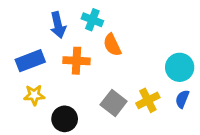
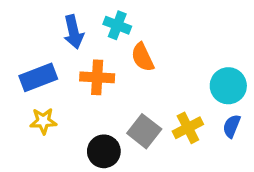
black circle: (65, 119) -> (104, 151), moved

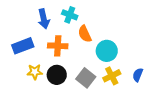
cyan circle: (228, 86) -> (107, 51), moved
yellow star: (43, 121) -> (35, 72), moved
black circle: (104, 151) -> (57, 75), moved

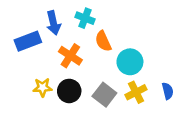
blue rectangle: (23, 46) -> (28, 41), moved
orange cross: (58, 46) -> (70, 56), turned 30
blue semicircle: (138, 75) -> (168, 91), turned 144

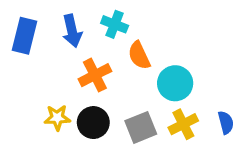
blue rectangle: (28, 41) -> (25, 36), moved, turned -55
orange cross: (70, 56) -> (95, 75), turned 30
gray square: (104, 95) -> (141, 127), turned 30

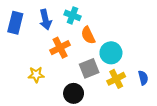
black circle: (93, 123) -> (74, 93), moved
gray square: (141, 127) -> (89, 68), moved

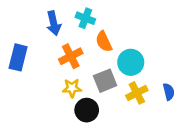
blue rectangle: (15, 23) -> (18, 57), moved
yellow star: (36, 75) -> (72, 88), moved

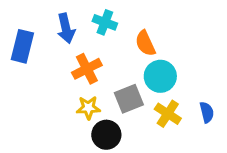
orange semicircle: (104, 42) -> (145, 43), moved
blue rectangle: (18, 57) -> (22, 46), moved
yellow cross: (137, 93) -> (168, 114), turned -30

